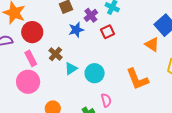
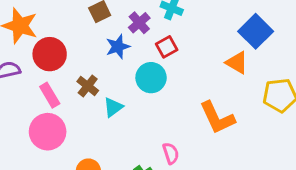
cyan circle: (95, 73) -> (151, 78), moved

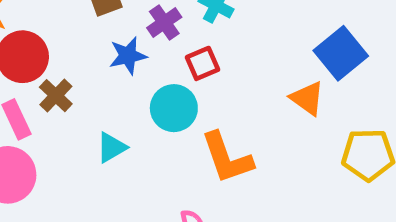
brown cross: (88, 86) -> (56, 96), moved
orange L-shape: (217, 118) -> (227, 158), moved

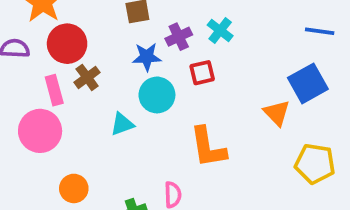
cyan circle: (174, 108) -> (157, 95), moved

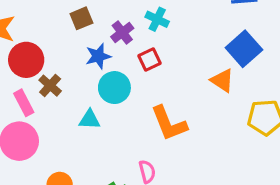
cyan triangle: (122, 124) -> (90, 120), turned 35

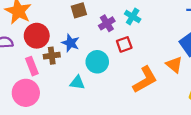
blue star: (98, 56) -> (71, 43), moved, turned 30
brown cross: (50, 86) -> (52, 56), turned 35
orange L-shape: (169, 123) -> (145, 80), moved, turned -104

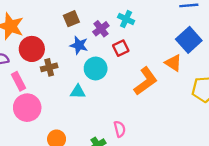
blue star: (71, 43) -> (79, 45), moved
pink rectangle: (32, 66) -> (19, 81), moved

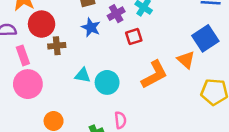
cyan circle: (96, 68) -> (107, 82), moved

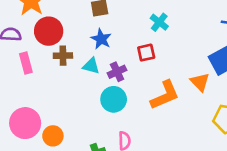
purple cross: (116, 14) -> (117, 72), moved
cyan triangle: (83, 75) -> (91, 66), moved
pink circle: (28, 84) -> (25, 123), moved

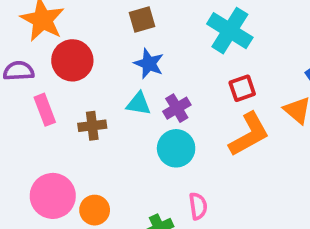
cyan cross: (159, 22) -> (230, 31), size x1.6
red square: (146, 53) -> (242, 88), moved
brown cross: (63, 56) -> (92, 126), moved

